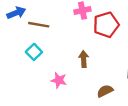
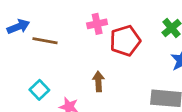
cyan square: (34, 52) -> (39, 90), moved

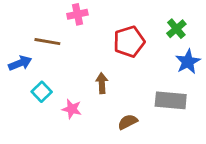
pink cross: (97, 24) -> (77, 14), moved
blue arrow: (18, 27) -> (20, 63), moved

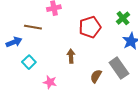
gray rectangle: (171, 100) -> (119, 68), turned 50
pink star: (72, 109) -> (50, 82), moved
brown semicircle: (128, 122) -> (96, 76), moved, turned -32

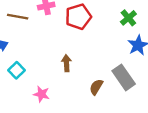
brown line: (33, 27) -> (18, 17), moved
red pentagon: (90, 27) -> (78, 17), moved

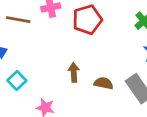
brown semicircle: (96, 87) -> (103, 83), moved, turned 70

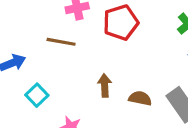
brown line: (18, 20) -> (61, 42), moved

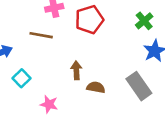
brown semicircle: (140, 98) -> (96, 87), moved

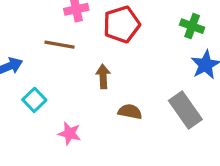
green cross: (144, 21) -> (192, 26), turned -30
brown arrow: (76, 70) -> (103, 76), moved

